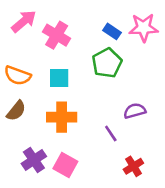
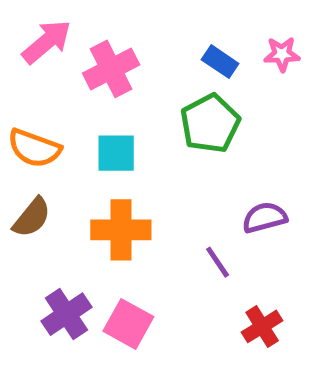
pink star: (144, 28) -> (282, 54), size x0.6
pink cross: (57, 35) -> (111, 69), turned 32

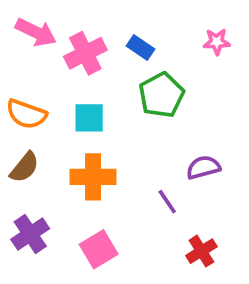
pink arrow: (47, 42) -> (36, 32), turned 66
blue rectangle: (220, 62) -> (141, 47), moved
purple cross: (67, 314) -> (30, 234), moved
pink square: (128, 324) -> (99, 249), turned 30

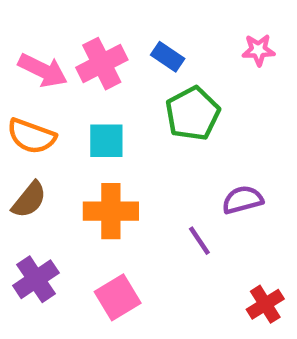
pink arrow: (36, 32) -> (43, 70), moved
red cross: (201, 251) -> (265, 304), moved

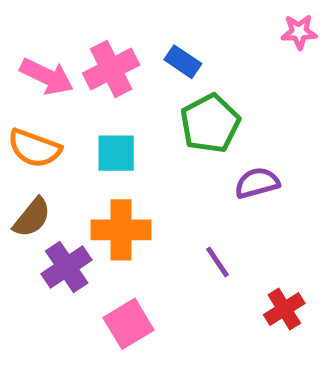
pink star: (258, 50) -> (299, 32), moved
purple semicircle: (243, 200) -> (257, 183), moved
purple cross: (36, 279) -> (67, 267), moved
red cross: (265, 304) -> (284, 309), moved

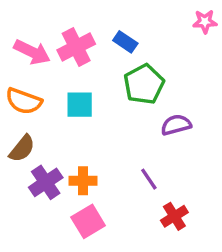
orange cross: (121, 230) -> (83, 181), moved, size x0.7
red cross: (284, 309) -> (174, 216), moved

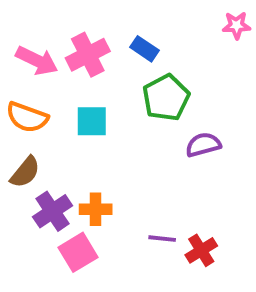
purple line: (149, 179) -> (162, 239), moved, turned -50
pink square: (88, 221) -> (78, 252), moved

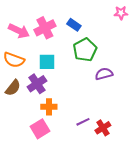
purple cross: (53, 211) -> (37, 84), moved
purple line: (162, 239) -> (83, 122), turned -32

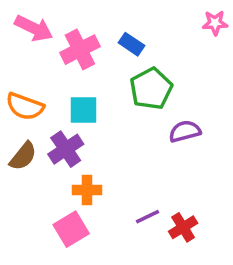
pink arrow: (19, 31) -> (34, 28), moved

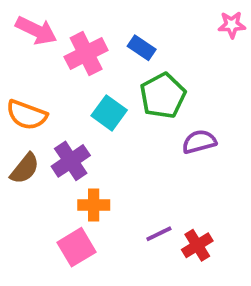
cyan square: (83, 110) -> (109, 113), moved, turned 36

